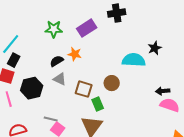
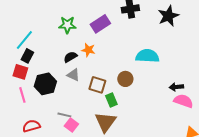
black star: (155, 48) -> (168, 16), moved, size x1.5

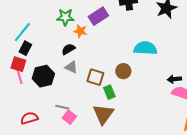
orange star: (88, 50) -> (80, 31), moved
pink line: (22, 95) -> (19, 76), moved

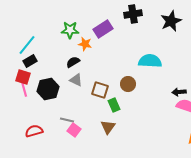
black rectangle: (25, 48) -> (30, 61), turned 32
brown triangle: (103, 114) -> (108, 127), size x0.7

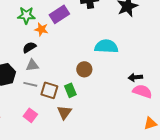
gray triangle: (76, 80) -> (32, 65), turned -32
brown square: (100, 90) -> (49, 90), moved
gray line: (67, 120) -> (30, 84), moved

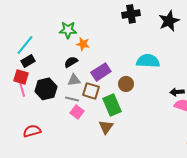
purple rectangle: (59, 14) -> (101, 72), moved
brown square: (49, 90) -> (91, 91), moved
green rectangle: (70, 90) -> (112, 105), size x1.5
pink square: (30, 115) -> (77, 112), moved

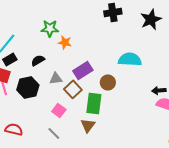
black semicircle: (71, 62) -> (38, 60), moved
brown square: (91, 91) -> (73, 89), turned 30
gray line: (72, 99) -> (54, 133), moved, turned 32
green rectangle: (112, 105) -> (94, 103), turned 30
red semicircle: (32, 131) -> (14, 129), turned 30

